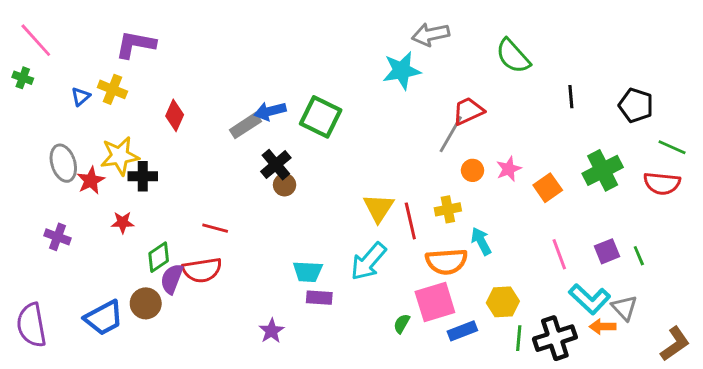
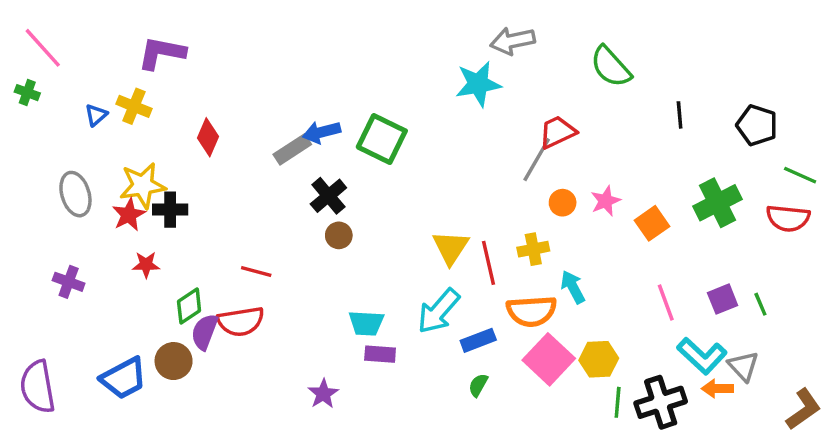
red star: (91, 180) -> (129, 215), moved
brown circle: (285, 185) -> (339, 235), moved
pink square: (435, 302) -> (549, 359), moved, turned -30
blue rectangle: (462, 331) -> (478, 340), moved

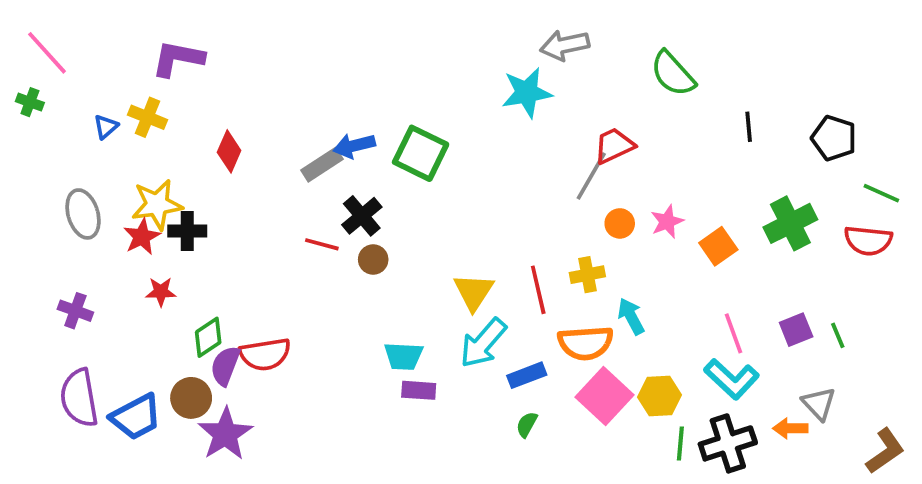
yellow triangle: (451, 247) -> (474, 292), moved
red line: (256, 272) -> (322, 244), moved
cyan L-shape: (702, 356) -> (732, 379), moved
purple semicircle: (38, 387) -> (79, 398), moved
purple star: (323, 394) -> (225, 434), moved, size x1.6

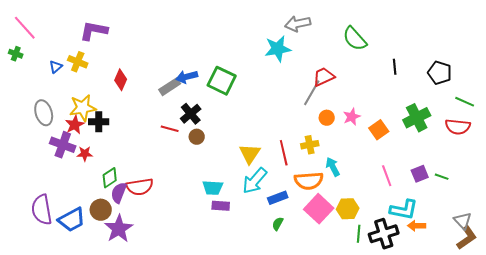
purple cross: (75, 311) -> (63, 145), moved, size x1.4
green line: (838, 335) -> (442, 177), turned -48
cyan L-shape: (732, 379) -> (404, 210), moved, turned -32
gray triangle: (819, 404) -> (463, 221), moved

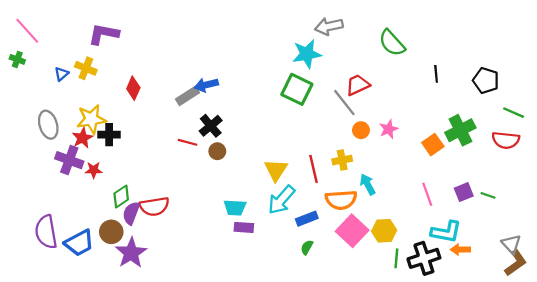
green square: (222, 81) -> (297, 89), moved
gray line: (312, 93) -> (344, 103), turned -68
orange square: (379, 130) -> (433, 145), moved

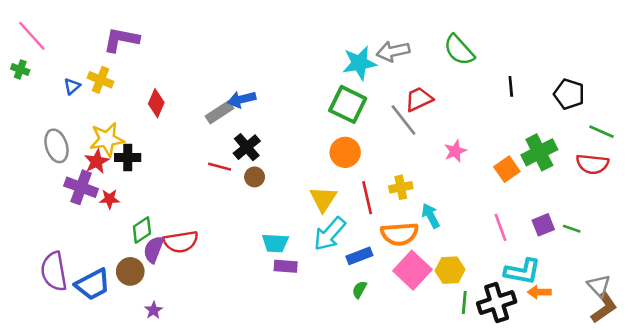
gray arrow: (329, 26) -> (393, 51), moved
orange circle: (361, 130) -> (345, 152), moved, size x1.5
purple star: (131, 253) -> (154, 310), moved, size x0.5

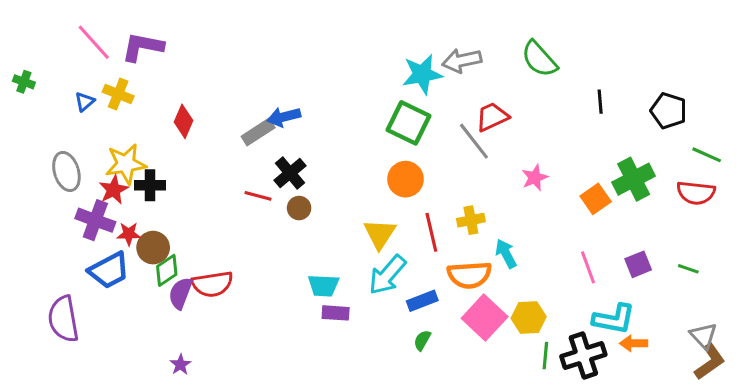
pink line: (32, 36) -> (94, 42), moved
green line: (572, 229) -> (688, 269), moved
brown circle: (130, 271) -> (153, 248), moved
blue trapezoid: (93, 284) -> (109, 270), moved

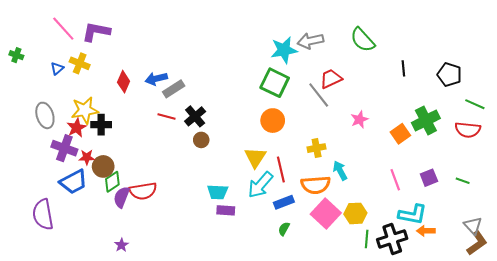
blue arrow: (284, 117) -> (156, 79), moved
red line: (258, 196) -> (166, 116), moved
red line: (431, 232) -> (281, 170), moved

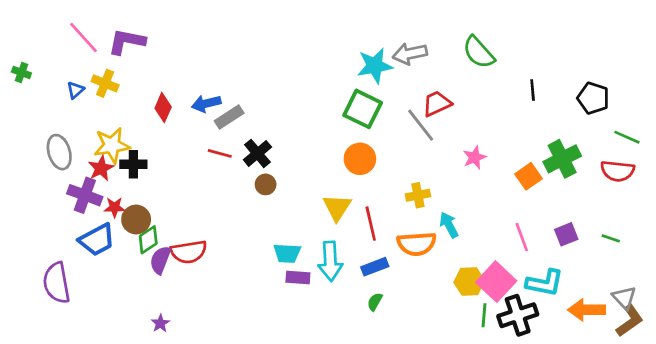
cyan arrow: (260, 185) -> (330, 261), moved, turned -44
pink square: (326, 213) -> (496, 282), moved
orange arrow: (426, 231) -> (586, 310), moved, size x1.5

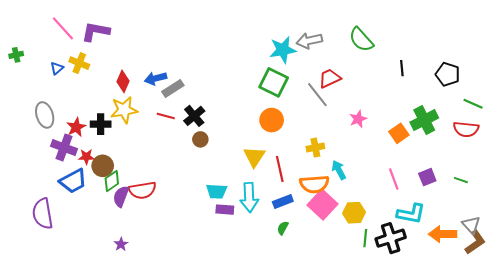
green cross: (21, 73) -> (16, 55), turned -32
yellow star: (112, 145) -> (124, 110), moved
pink square: (496, 282) -> (322, 205), moved

